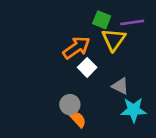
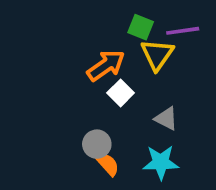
cyan star: (133, 110) -> (161, 162), moved

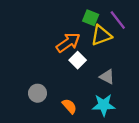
purple line: (183, 31) -> (118, 20), turned 60
yellow triangle: (157, 55) -> (101, 35), turned 35
gray circle: (97, 144) -> (38, 93), moved

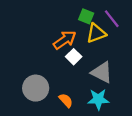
gray triangle: (107, 77) -> (102, 72), size x1.5
gray circle: (38, 93) -> (36, 88), size x1.5

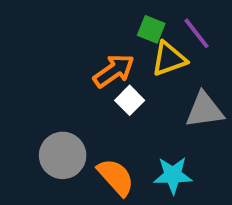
gray triangle: (102, 72) -> (204, 110), moved, turned -35
orange semicircle: (66, 100) -> (116, 177), size x1.5

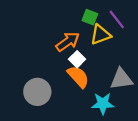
gray triangle: (204, 110) -> (121, 79), moved
orange semicircle: (116, 177) -> (78, 77), moved

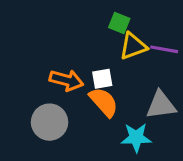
purple line: (117, 19) -> (164, 49), moved, turned -42
orange arrow: (68, 42) -> (67, 80), moved, turned 50
white square: (77, 59) -> (102, 79), turned 35

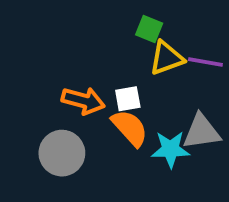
cyan star: (136, 138) -> (171, 149), moved

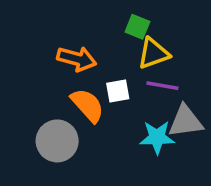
purple line: (205, 62) -> (162, 86), moved
orange arrow: (83, 101) -> (77, 59), moved
orange semicircle: (130, 128) -> (87, 105), moved

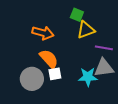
purple line: (162, 86) -> (104, 48), moved
white square: (118, 91) -> (55, 74), moved

